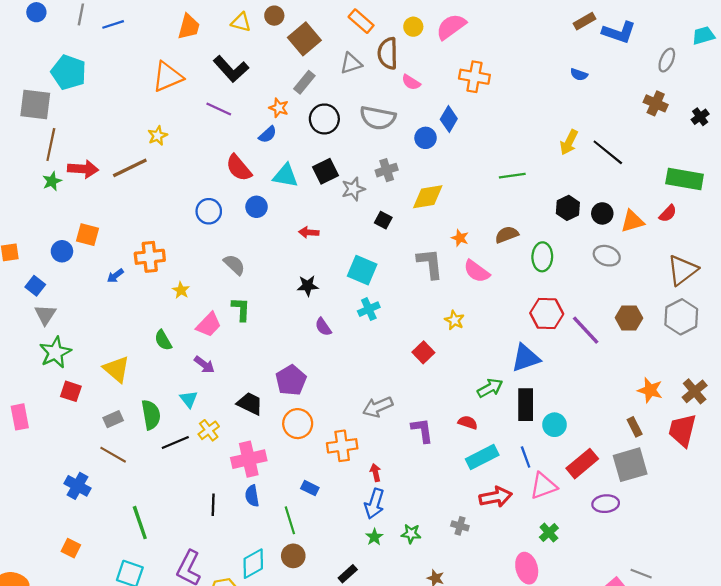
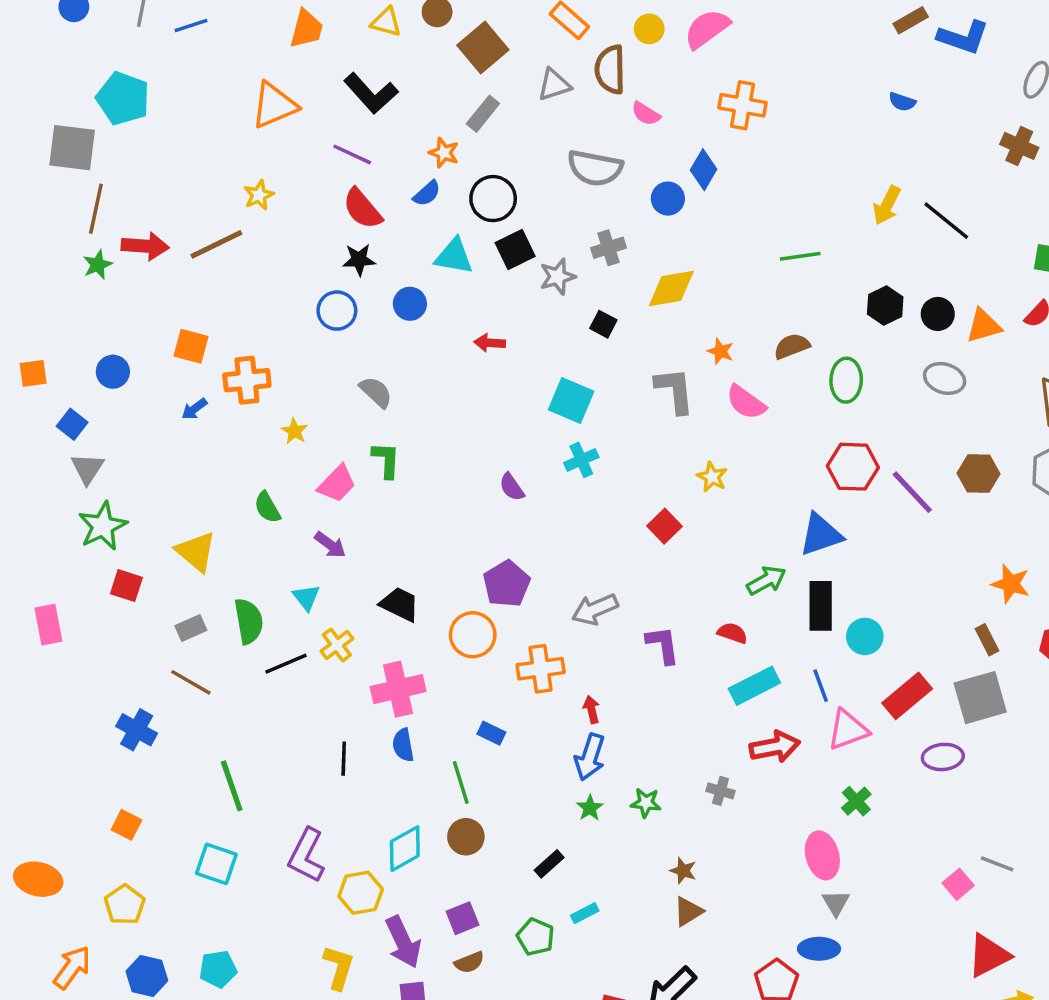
black circle: (324, 119) -> (493, 199), moved
red semicircle: (239, 168) -> (362, 209), moved
orange square: (88, 235) -> (191, 346), moved
black star: (308, 286) -> (359, 260), moved
purple pentagon: (291, 380) -> (507, 584), moved

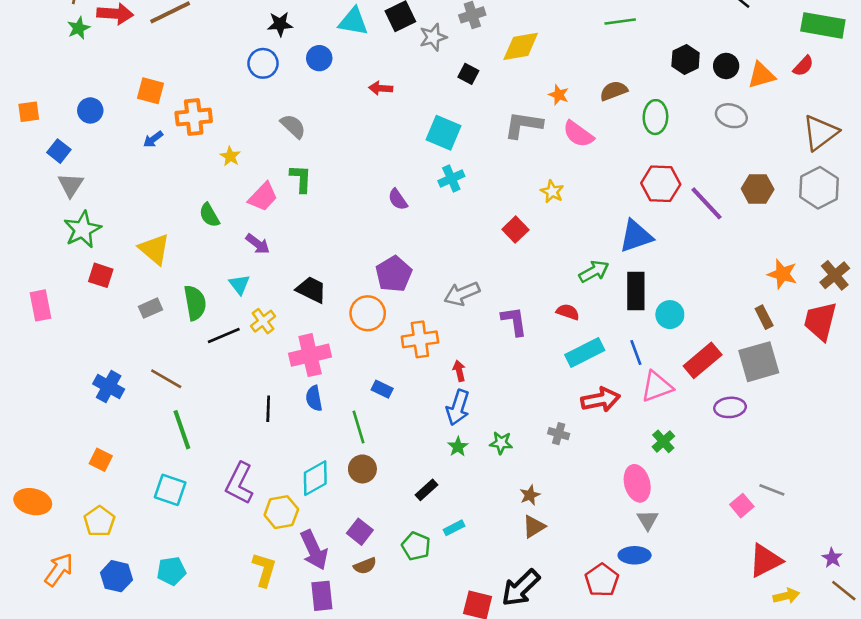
gray L-shape: (675, 390) -> (523, 125), turned -75
brown line: (191, 682) -> (166, 379), moved
brown star: (683, 871) -> (530, 495), turned 30
purple square: (463, 918) -> (360, 532), turned -30

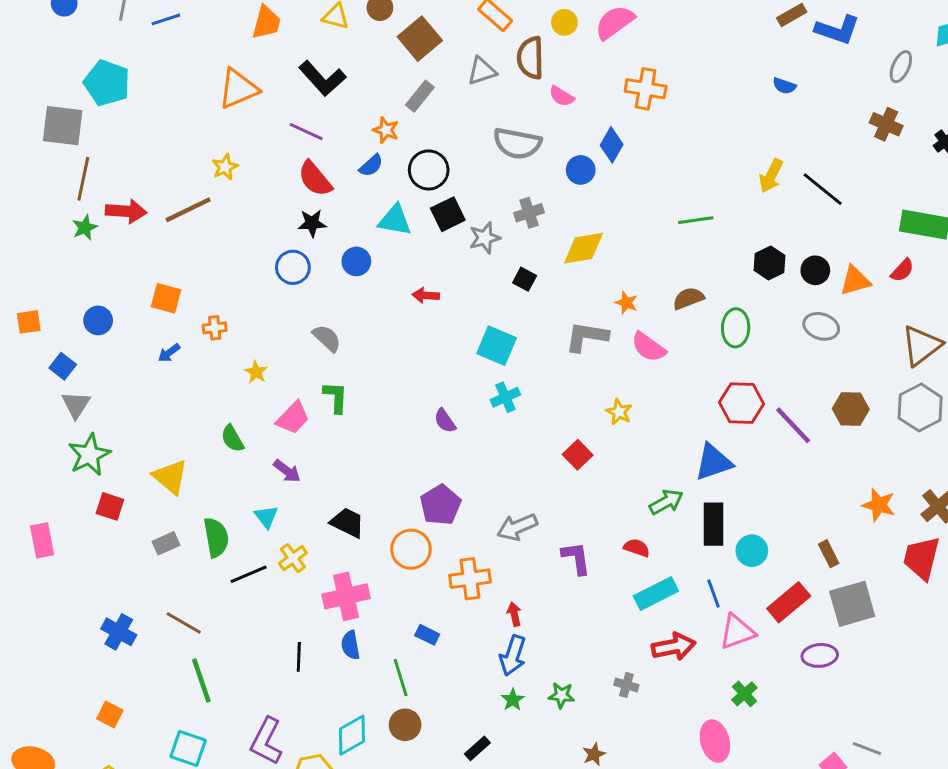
orange cross: (194, 117) -> (215, 328), size x0.6
brown rectangle: (764, 317) -> (829, 554), moved

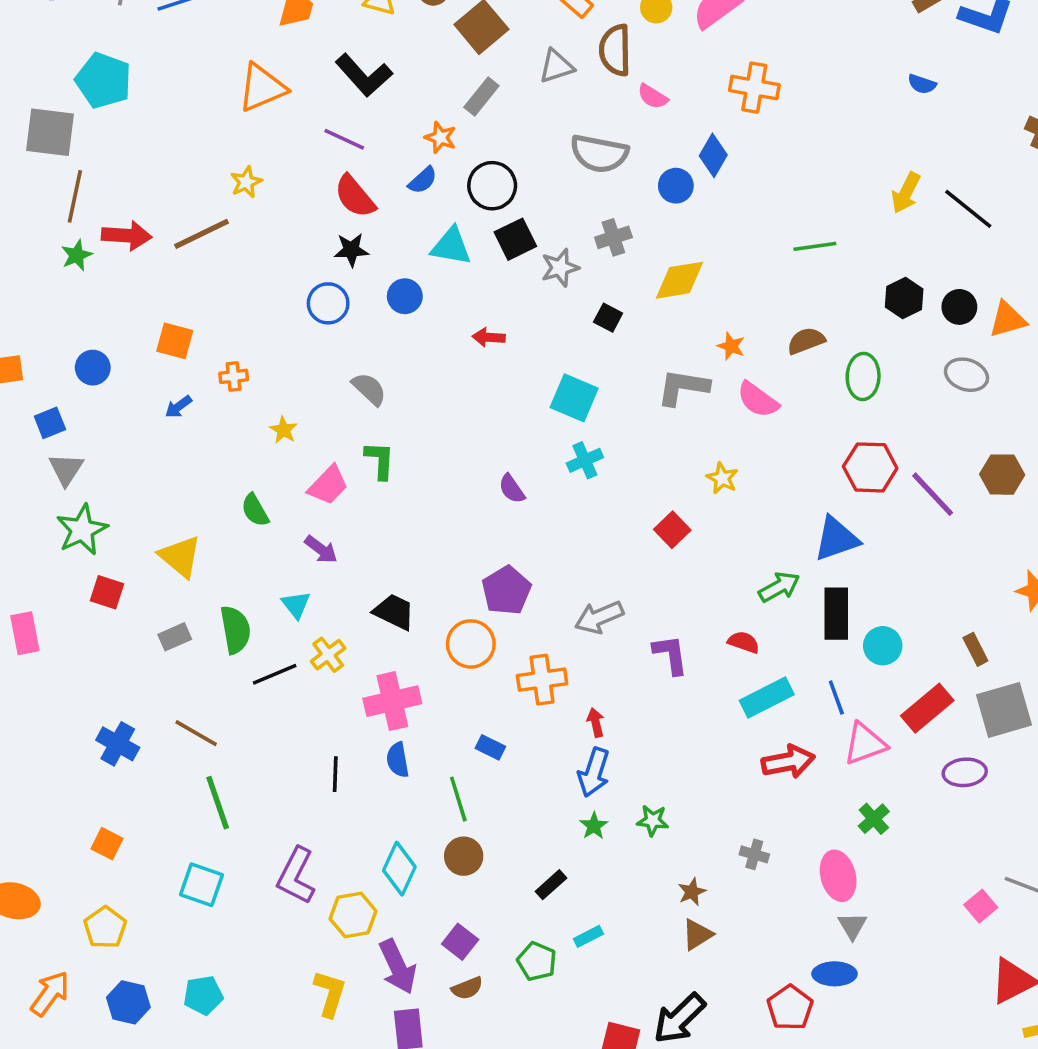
blue square: (63, 366) -> (50, 423), turned 30
gray cross: (626, 685) -> (754, 854), moved
cyan diamond: (352, 735) -> (399, 869), turned -36

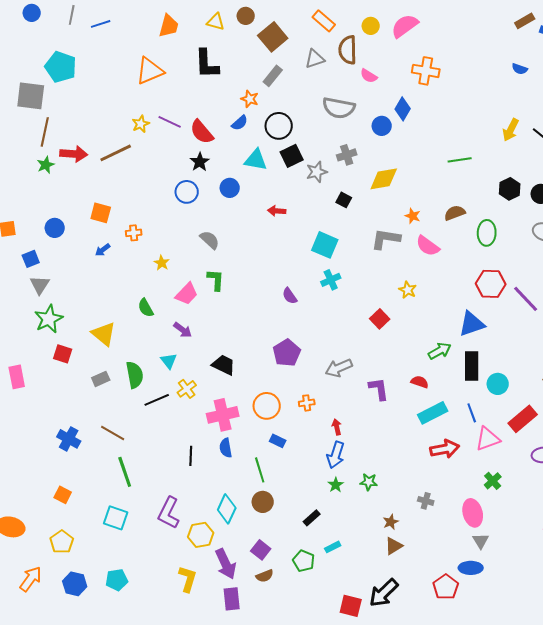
black L-shape: (364, 75) -> (207, 64), turned 40
purple line: (344, 139) -> (170, 122), moved
black star: (351, 250) -> (200, 162), turned -30
orange circle: (471, 644) -> (267, 406), moved
orange cross: (542, 680) -> (307, 403), size x0.6

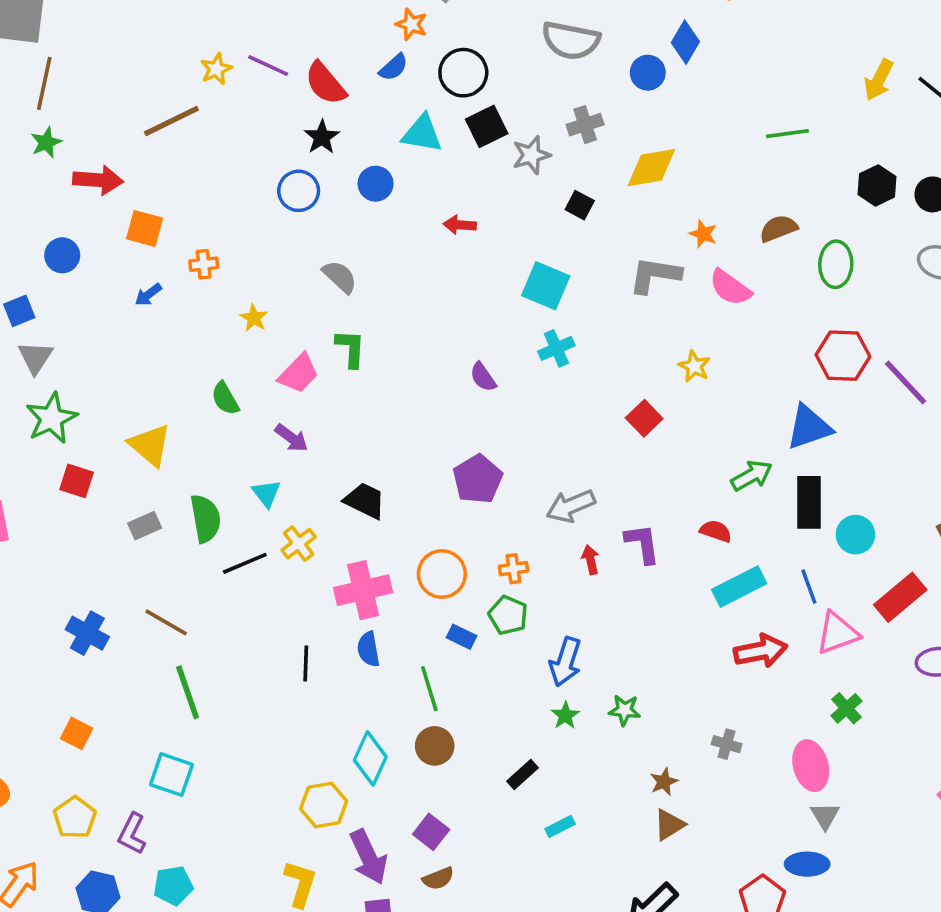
red arrow: (74, 154) -> (98, 180), moved
red arrow: (337, 427) -> (590, 560), moved
purple L-shape: (169, 513) -> (132, 834), moved, size x0.7
green pentagon: (304, 561) -> (508, 615), moved

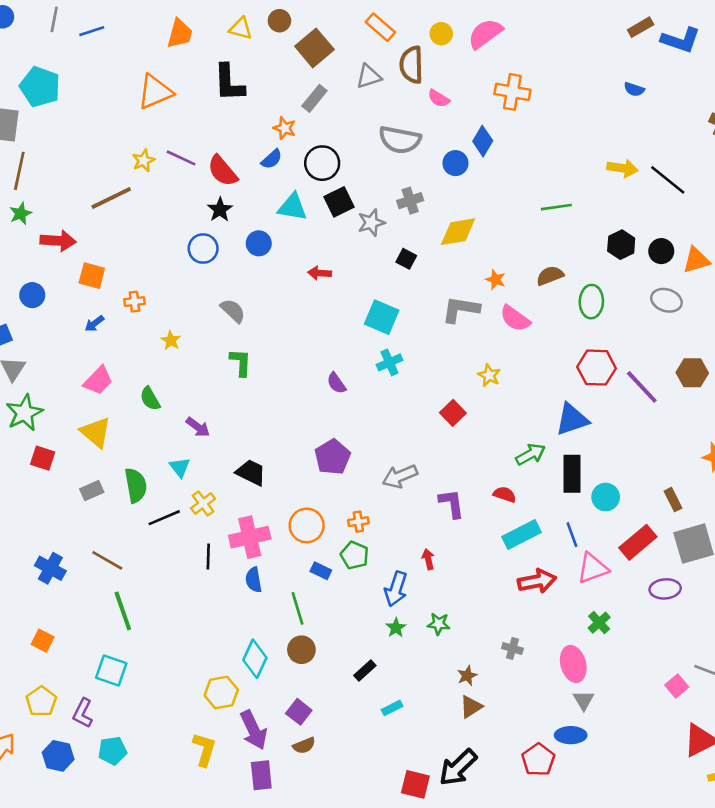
yellow arrow: (879, 80) -> (622, 168), turned -108
pink trapezoid: (299, 373) -> (98, 381), moved
red arrow: (590, 560) -> (428, 559), moved
black line: (306, 664) -> (208, 557), moved

